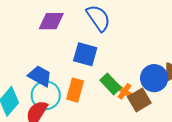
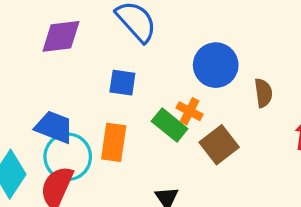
blue square: (85, 54) -> (122, 83), size x0.7
blue circle: (154, 78) -> (216, 65), moved
orange cross: (125, 91) -> (190, 111), moved

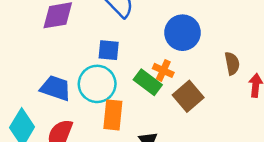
brown semicircle: (263, 93) -> (232, 63), moved
orange rectangle: (114, 142) -> (113, 115), moved
cyan circle: (68, 157) -> (97, 84), moved

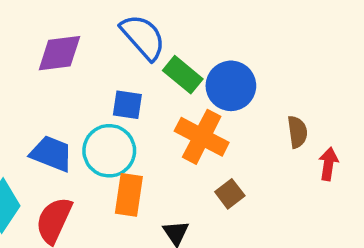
orange cross: (163, 70) -> (202, 137), size x1.8
green rectangle: (148, 82) -> (183, 75), moved
brown square: (188, 96) -> (230, 194), moved, size x0.7

